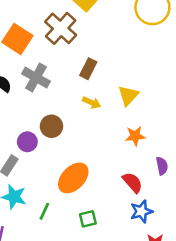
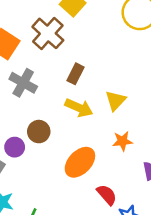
yellow arrow: (92, 103) -> (79, 108), size x1.5
orange ellipse: (73, 178) -> (80, 162), moved
red semicircle: (133, 182) -> (107, 195), moved

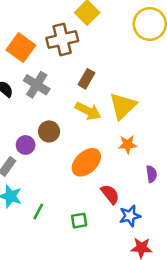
brown cross: (48, 33) -> (62, 40), turned 32
yellow triangle: (116, 101) -> (123, 106), size x1.4

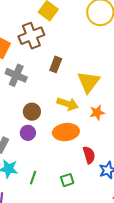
yellow arrow: (88, 111) -> (68, 104), moved
purple circle: (26, 145) -> (28, 133), moved
orange ellipse: (86, 162) -> (66, 132), turned 45
red semicircle: (110, 194) -> (89, 155), turned 30

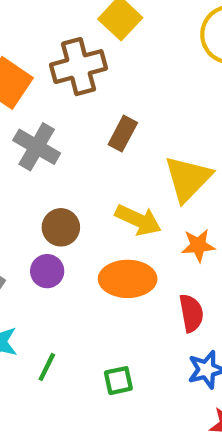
red semicircle: (89, 155) -> (191, 313), moved

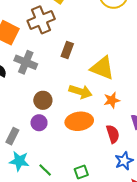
yellow triangle: (188, 179) -> (102, 68), turned -45
green line: (47, 367) -> (45, 170), turned -64

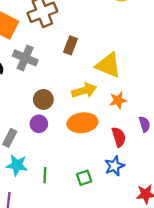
yellow arrow: (80, 92) -> (84, 91), turned -35
blue star: (124, 161) -> (114, 166), moved
green line: (45, 170) -> (45, 175), turned 48

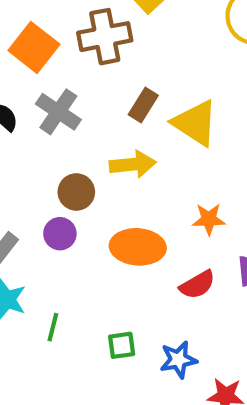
yellow triangle: (108, 65) -> (195, 123), moved
yellow arrow: (84, 91) -> (133, 164), moved
red semicircle: (119, 137) -> (197, 285), turned 66
blue star: (114, 166) -> (178, 360), moved

